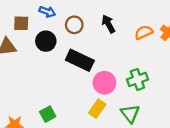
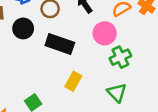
pink circle: (104, 83) -> (105, 33), moved
yellow rectangle: (97, 109) -> (73, 81), moved

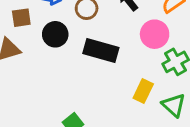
yellow rectangle: (73, 81) -> (143, 91), moved

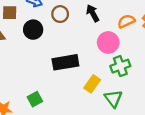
black rectangle: (101, 50) -> (65, 62), moved, turned -35

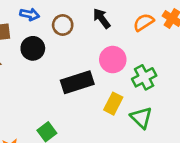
pink circle: (108, 42) -> (113, 60), moved

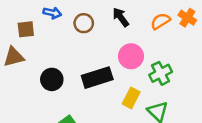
black circle: (33, 48) -> (52, 79), moved

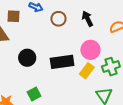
yellow rectangle: (131, 98) -> (87, 71), moved

